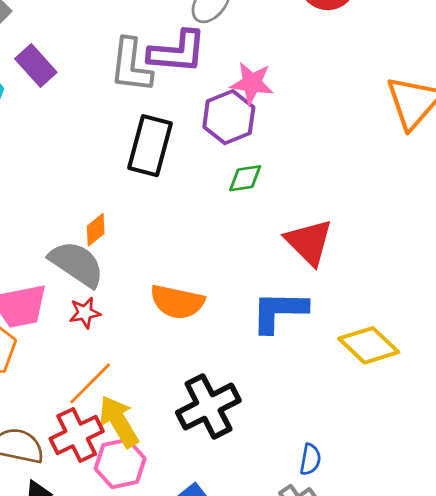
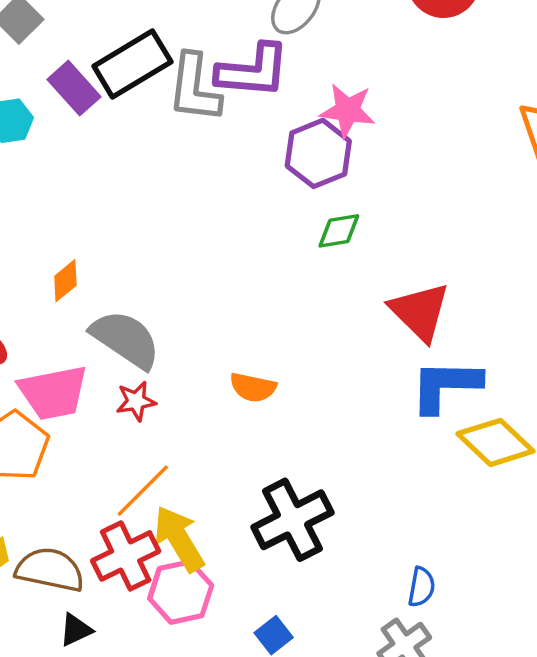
black rectangle: (150, 146) -> (132, 64), moved, turned 44
orange diamond: (96, 230) -> (65, 281), moved
orange semicircle: (177, 302) -> (253, 387), size x0.7
blue L-shape: (279, 311) -> (446, 386), moved

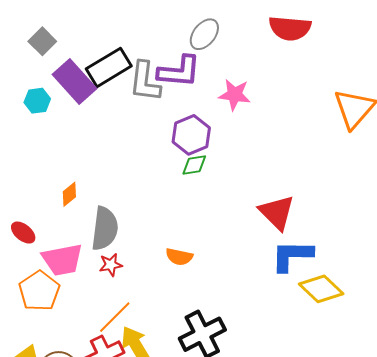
purple rectangle: (74, 88) -> (74, 82), size x1.4
purple hexagon: (318, 153) -> (191, 135), moved
green diamond: (339, 231) -> (194, 165), moved
gray semicircle: (126, 339) -> (105, 228), turned 63

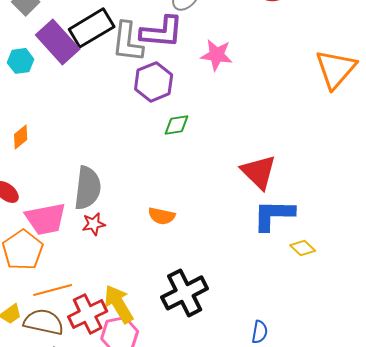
purple hexagon: (191, 135) -> (154, 82), moved
orange diamond: (69, 194) -> (21, 137), moved
yellow diamond: (321, 289) -> (303, 248), size x0.6
orange line: (115, 317) -> (53, 290), moved, turned 30

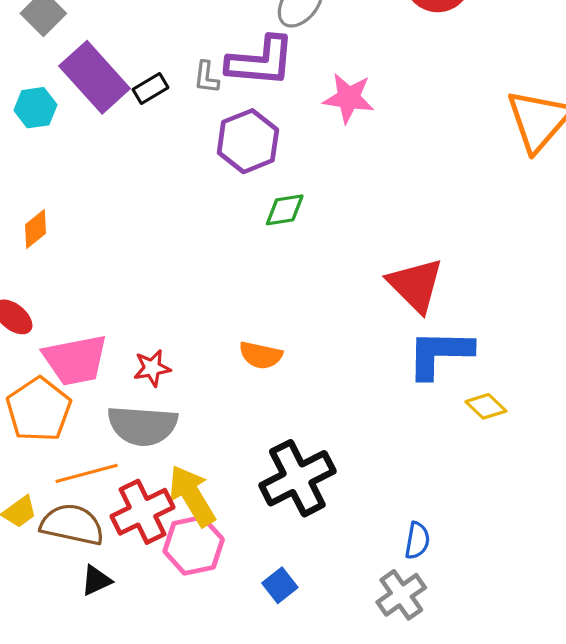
black rectangle: (92, 28) -> (150, 88), moved, size x0.5
gray L-shape: (128, 42) -> (206, 77), size x0.5
gray semicircle: (88, 188) -> (142, 426), moved, turned 87

